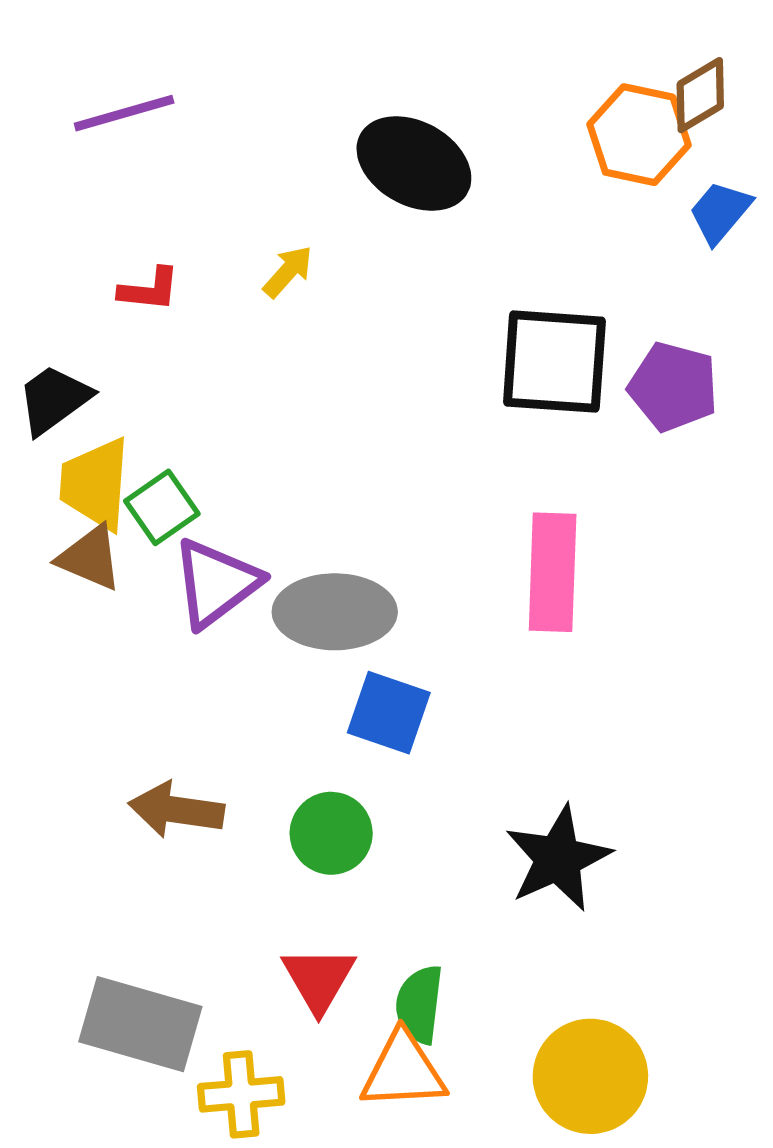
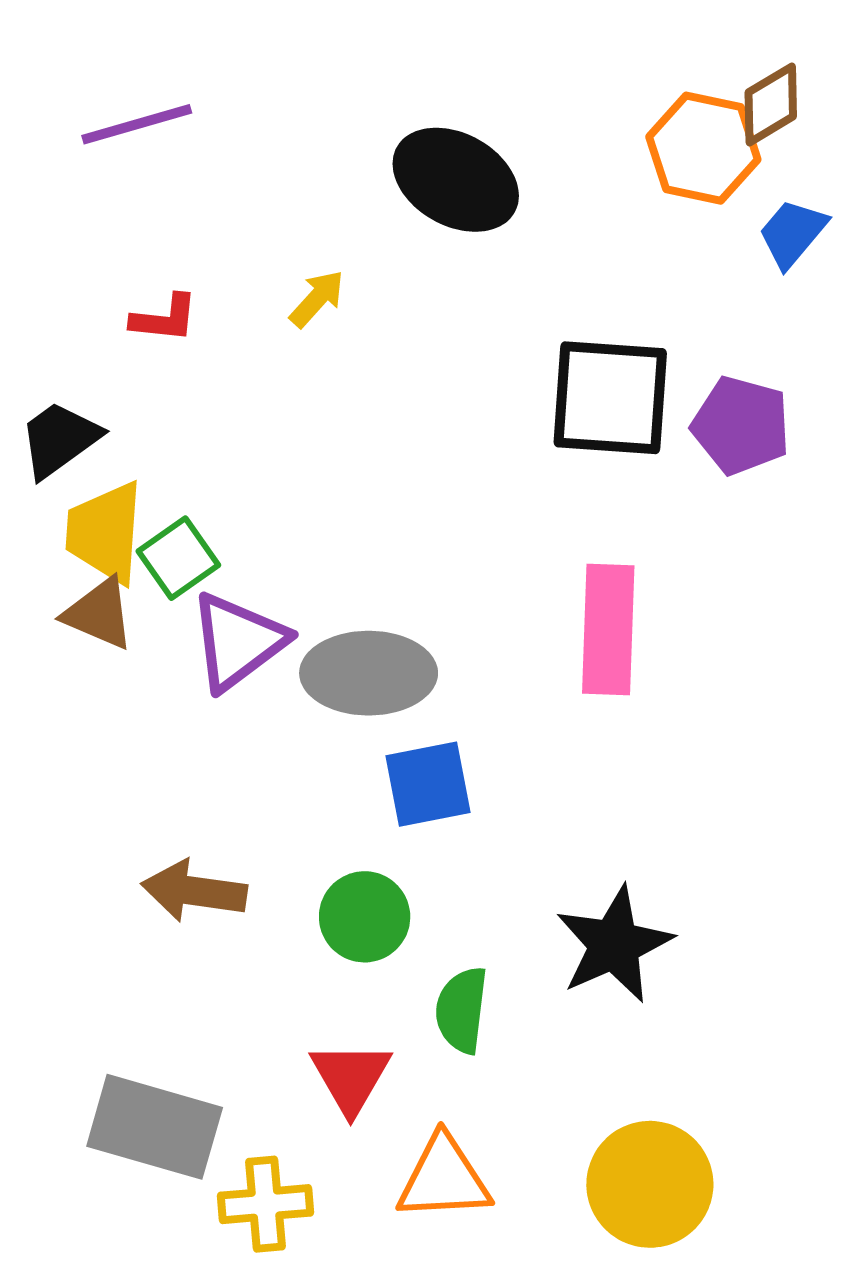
blue square: (389, 713) -> (428, 784), turned -30
green semicircle: (419, 1004) -> (462, 1010), moved

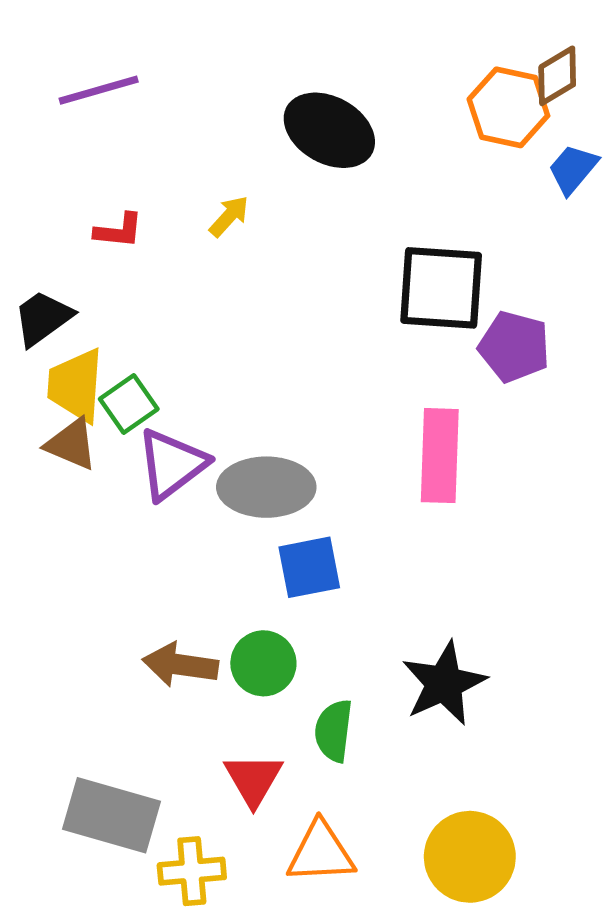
purple pentagon: (741, 425) -> (514, 347), moved
brown arrow: (194, 891) -> (180, 665), moved

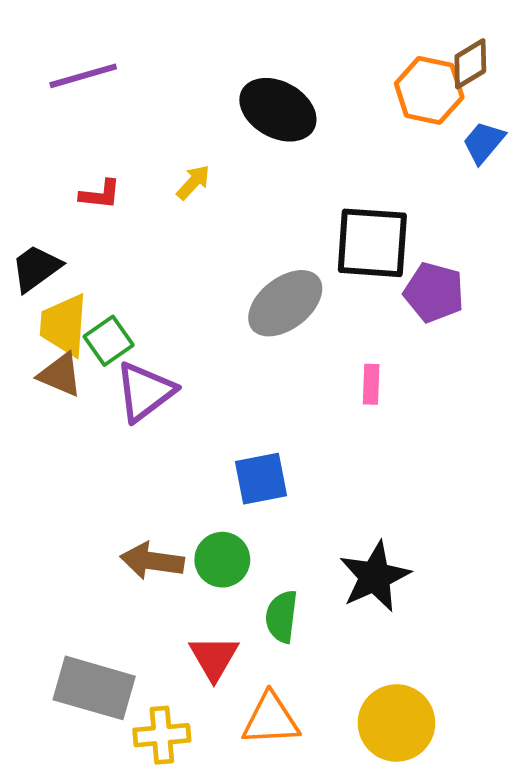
pink rectangle: (440, 456) -> (371, 384), size x0.5
gray ellipse: (266, 487) -> (285, 303), moved, turned -38

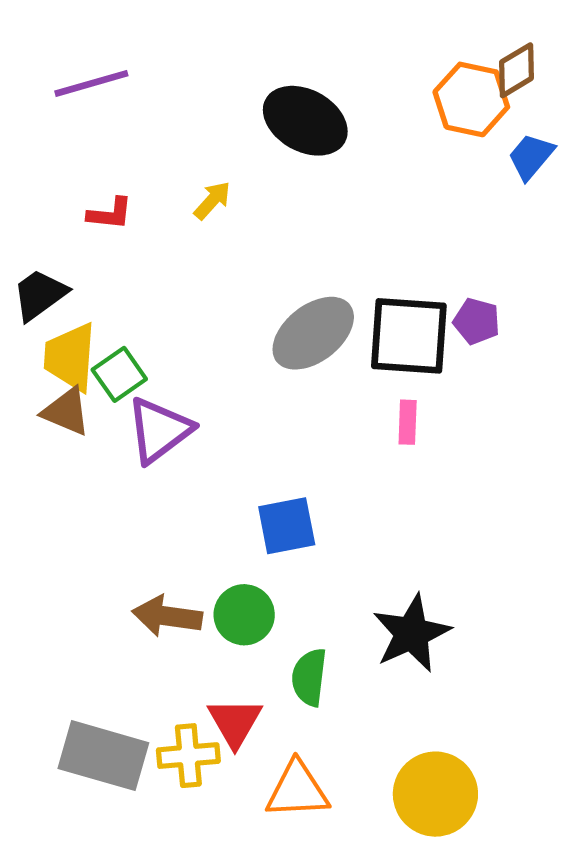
black square: (372, 243) -> (409, 336), moved
purple pentagon: (434, 292) -> (477, 321), size x0.7
yellow cross: (162, 735) -> (188, 756), moved

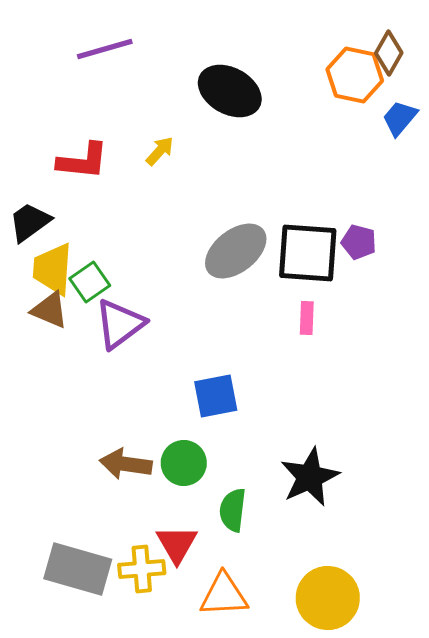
brown diamond: (516, 70) -> (389, 53), turned -30
purple line: (91, 83) -> (105, 49), moved
red L-shape: (110, 214) -> (83, 161), size x1.5

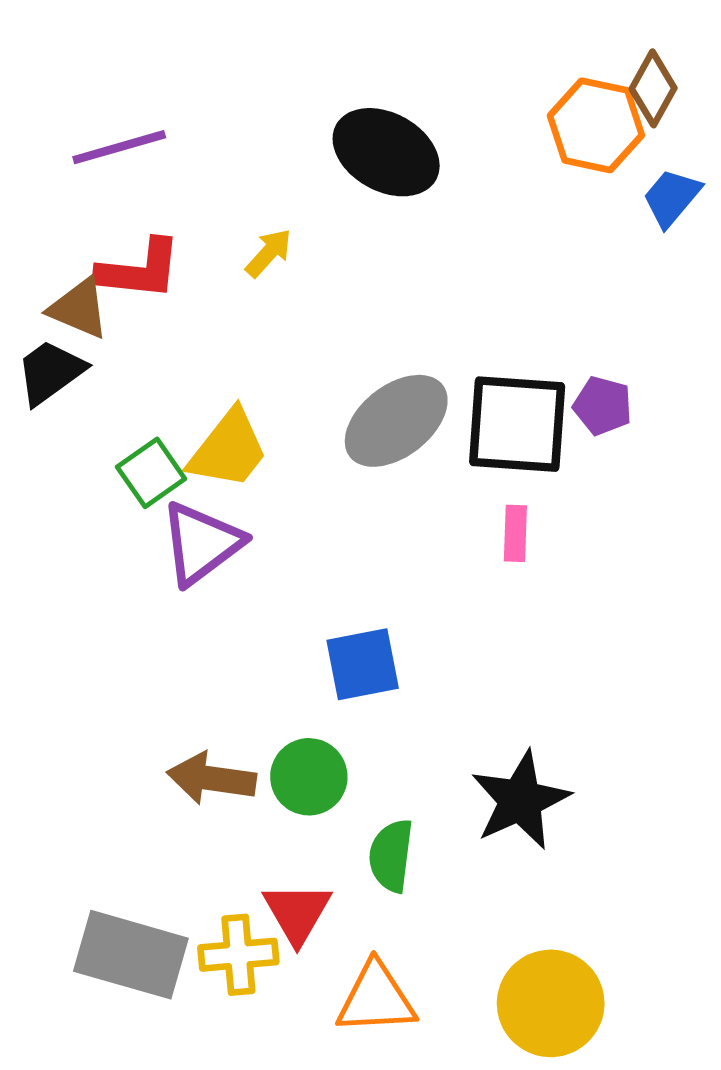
purple line: (105, 49) -> (119, 147), moved
yellow trapezoid: (53, 269) -> (228, 449), moved, turned -146
brown triangle: (50, 310) -> (79, 308), moved

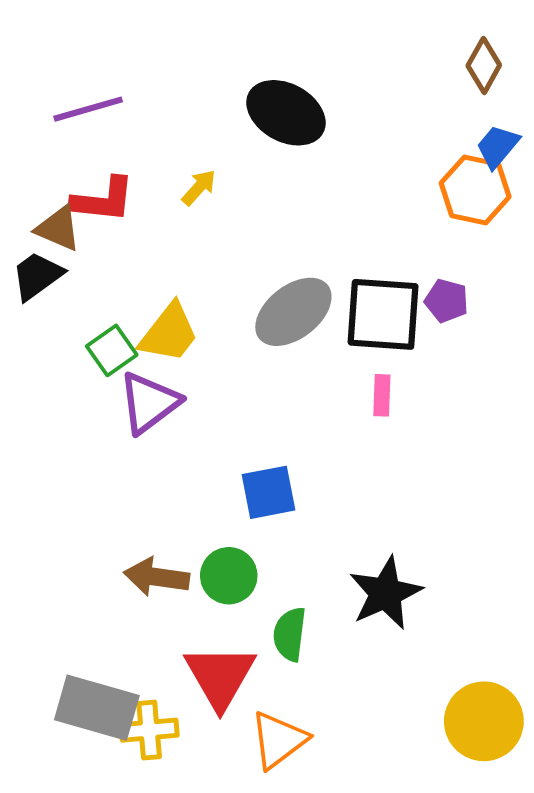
orange hexagon: (596, 125) -> (475, 190), moved
red triangle: (297, 913) -> (220, 677), size x1.4
yellow cross: (238, 955) -> (149, 730), moved
orange triangle: (376, 998) -> (279, 740), turned -34
yellow circle: (551, 1003) -> (484, 721), moved

